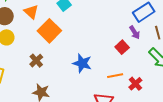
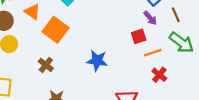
red square: (122, 47) -> (139, 36), turned 32
orange line: (115, 76) -> (153, 53), moved

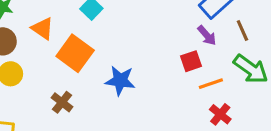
blue star: (97, 61) -> (120, 81), moved

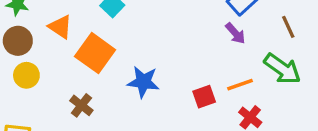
brown line: (242, 30) -> (288, 27), moved
red square: (191, 61) -> (204, 97), moved

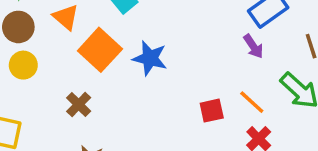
blue star: (143, 82) -> (150, 58), moved
orange line: (240, 85) -> (252, 102), turned 55

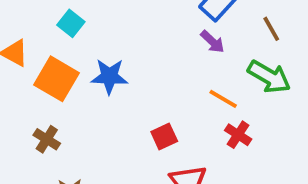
red square: (212, 111) -> (164, 136), moved

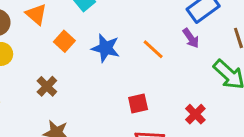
orange square: (57, 79) -> (64, 41), size x0.6
orange line: (223, 99) -> (153, 49), moved

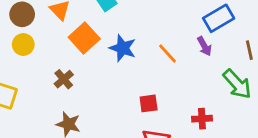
orange square: (64, 41) -> (84, 38), size x1.5
red cross: (195, 114) -> (202, 119), turned 36

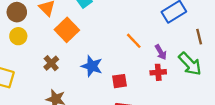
purple arrow: (204, 46) -> (161, 52), moved
blue star: (123, 48) -> (92, 66), moved
red cross: (202, 119) -> (158, 72), moved

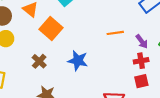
orange line: (134, 41) -> (115, 33), turned -49
red square: (119, 81) -> (141, 81), moved

